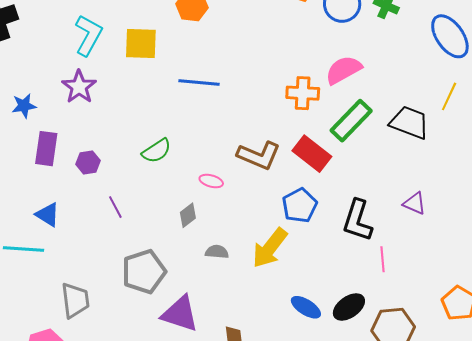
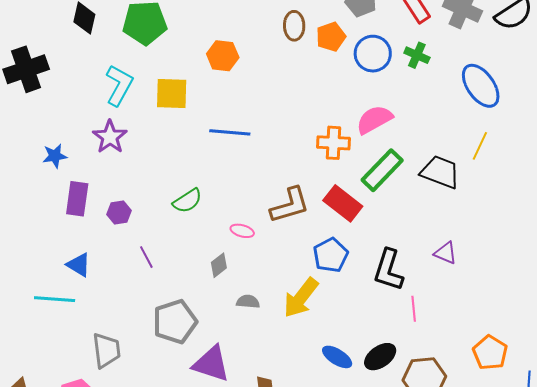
brown L-shape: (259, 155) -> (290, 205), turned -39

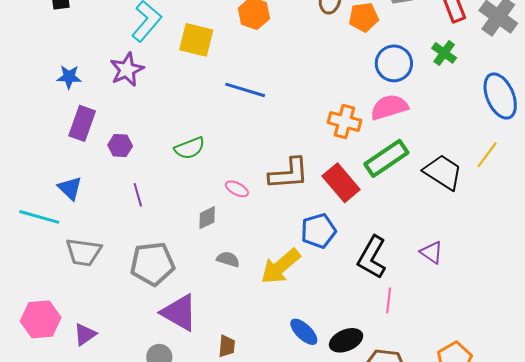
blue circle: (373, 54) -> (394, 63), moved
gray trapezoid: (106, 350) -> (83, 252), moved, turned 93

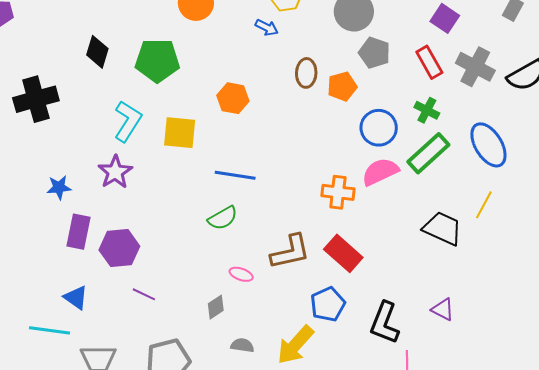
purple hexagon: (120, 145) -> (119, 248), size x1.6
green semicircle: (190, 148) -> (223, 218), moved
green rectangle: (386, 158) -> (428, 153), moved
purple line: (138, 195) -> (144, 294), turned -40

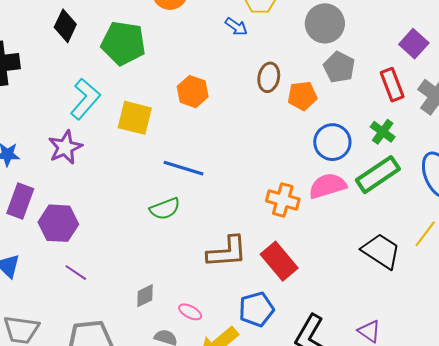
pink ellipse: (241, 274) -> (190, 312), moved

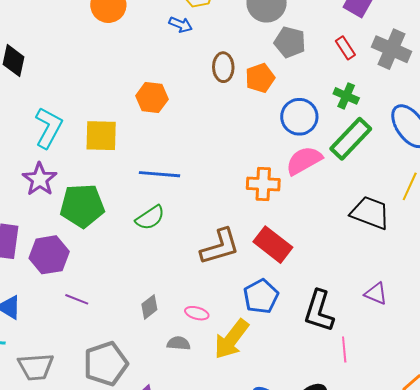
green pentagon: (123, 43) -> (82, 206), moved
red rectangle: (392, 85) -> (345, 48), size x0.7

